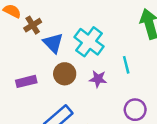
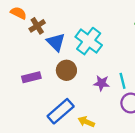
cyan line: (126, 65) -> (123, 81), moved
purple star: (98, 79) -> (102, 83), moved

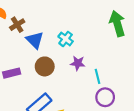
cyan cross: (89, 41) -> (66, 39), size x0.6
purple star: (102, 83) -> (78, 63), moved

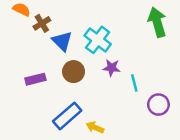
cyan cross: (66, 39) -> (98, 40), size x1.5
purple circle: (105, 97) -> (158, 105), moved

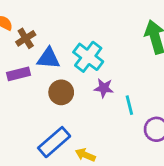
blue triangle: (62, 41) -> (48, 58), turned -40
purple rectangle: (35, 79) -> (19, 74), moved

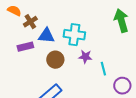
cyan cross: (88, 57) -> (74, 35), turned -30

